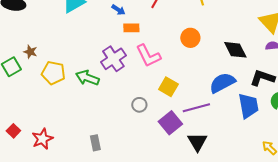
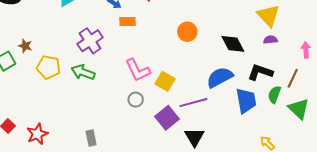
pink L-shape: (148, 56) -> (138, 70), moved
purple cross: (113, 59) -> (90, 41), moved

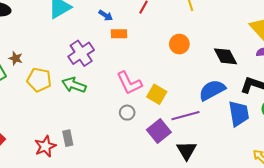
red star: (37, 134) -> (45, 146), moved
gray rectangle: (91, 138) -> (68, 138), moved

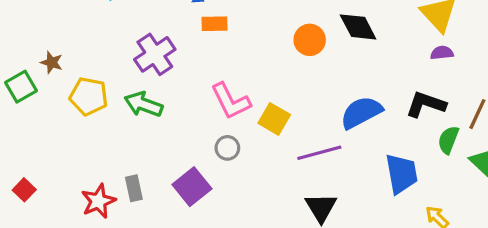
black diamond: (225, 56) -> (358, 27), moved
blue trapezoid: (239, 114) -> (402, 174), moved
purple square: (159, 131) -> (192, 187), moved

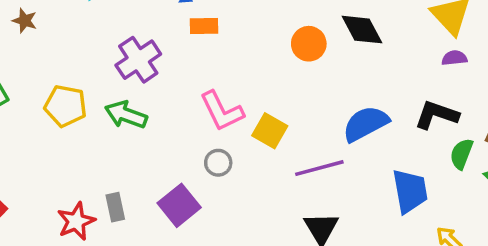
brown star: (52, 62) -> (25, 21), moved

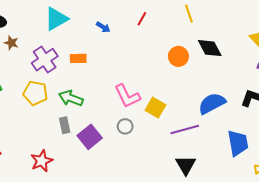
orange rectangle: (204, 26) -> (78, 58), moved
purple cross: (138, 60) -> (45, 60), moved
purple square: (179, 205) -> (90, 137), moved
gray rectangle: (115, 207) -> (65, 125), moved

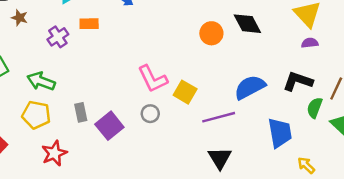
orange rectangle: (78, 58) -> (89, 24), moved
purple cross: (45, 60) -> (58, 37), size x0.7
yellow pentagon: (35, 93) -> (36, 115), moved
green arrow: (71, 98) -> (41, 81), moved

